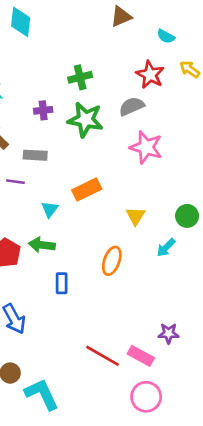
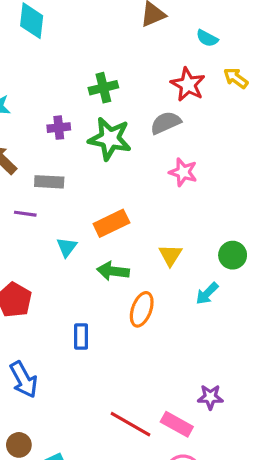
pink star: (146, 147) -> (183, 172), size x0.7
green arrow: (42, 245) -> (113, 271), moved

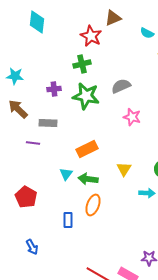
red star: (188, 84) -> (91, 36), moved
cyan triangle: (67, 247) -> (66, 174), moved
cyan arrow: (207, 293) -> (147, 193), turned -133
orange ellipse: (142, 309) -> (93, 205), moved
blue arrow: (24, 380) -> (32, 247), size x0.7

